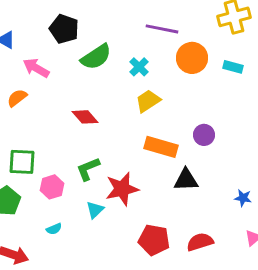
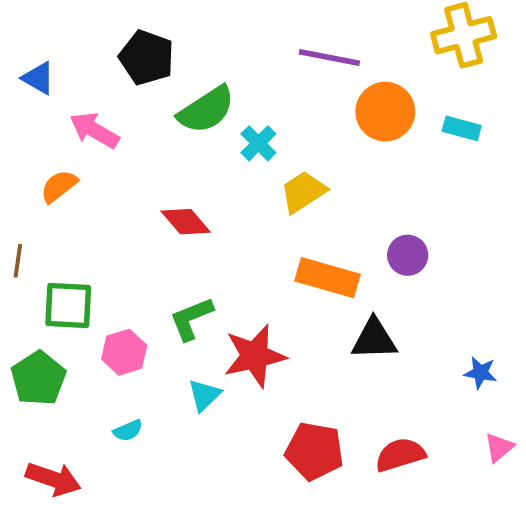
cyan cross: (139, 67) -> (258, 143), moved

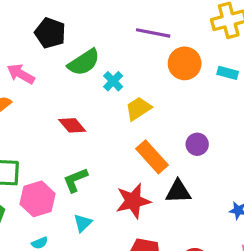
orange rectangle: (327, 278) -> (152, 157), turned 32
pink hexagon: (124, 352) -> (38, 199), size x1.4
red star: (255, 356) -> (133, 201), moved

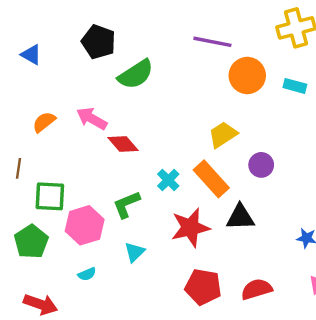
pink arrow: (21, 74) -> (92, 118), moved
cyan cross: (113, 81) -> (168, 180), moved
yellow trapezoid: (138, 109) -> (223, 135), moved

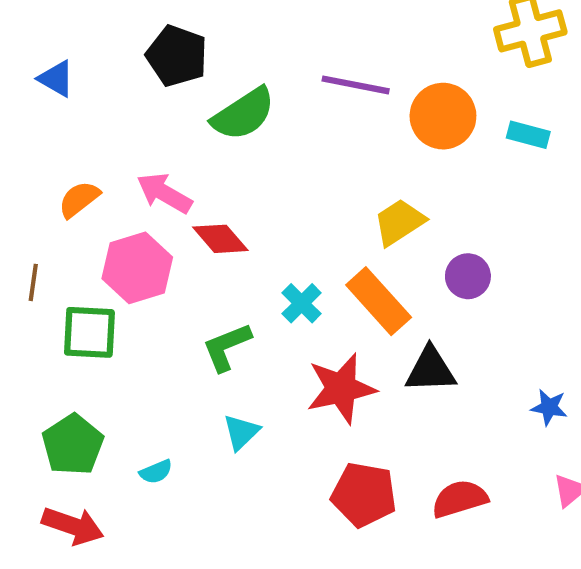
purple line: (212, 42) -> (356, 85), moved
pink hexagon: (85, 225) -> (137, 268), moved
green pentagon: (31, 242) -> (73, 445), moved

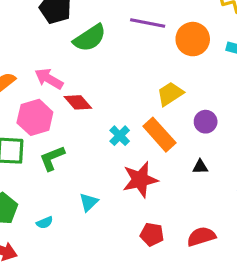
green L-shape: (227, 347) -> (52, 158), moved
black triangle: (431, 370) -> (200, 167), moved, size x0.6
red pentagon: (364, 495) -> (152, 234), size x0.7

